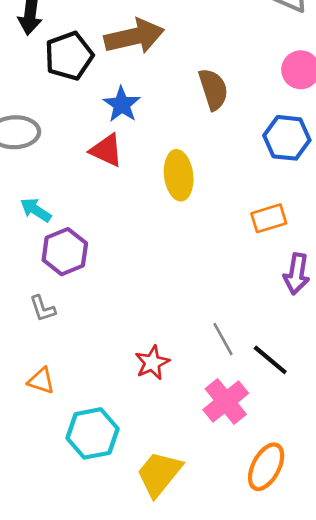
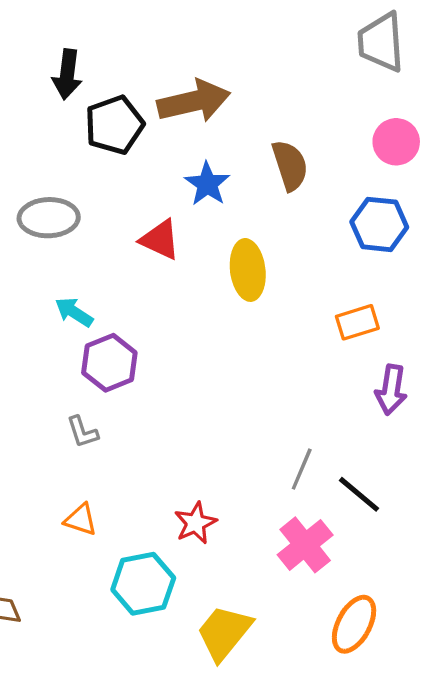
blue star: (122, 104) -> (207, 184), moved
gray line: (223, 339) -> (302, 469), turned 52
red star: (152, 363) -> (195, 523), moved

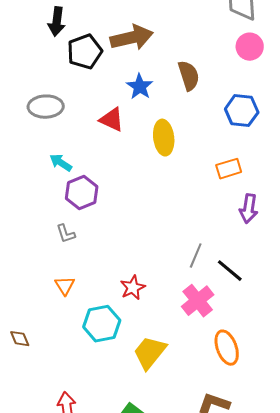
pink circle: (396, 142) -> (250, 47), moved
orange triangle: (81, 520) -> (65, 286), turned 40
orange ellipse: (354, 624) -> (227, 348), turned -48

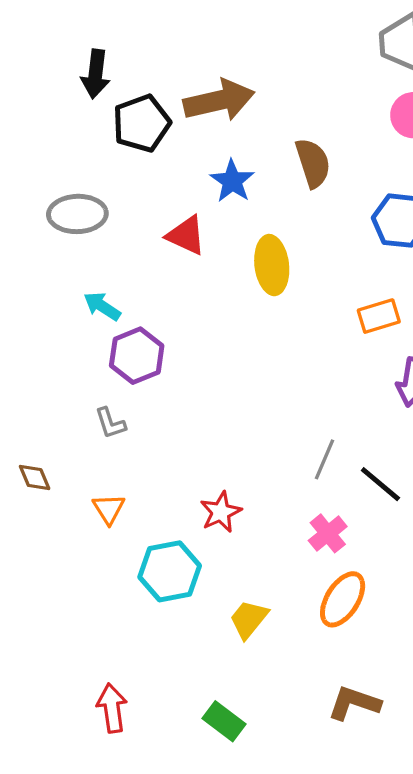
pink cross: (198, 301) -> (328, 533), size x0.7
brown diamond: (20, 339) -> (35, 477), moved
orange ellipse: (227, 348) -> (343, 599), moved, turned 52
yellow trapezoid: (150, 353) -> (249, 619), size x0.7

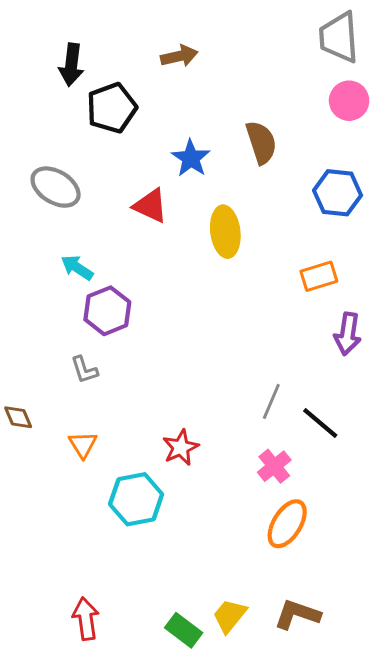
brown arrow: (219, 100) -> (179, 56), moved, size x0.6
gray ellipse: (77, 214) -> (56, 187), turned 33
yellow trapezoid: (249, 619) -> (230, 616), moved

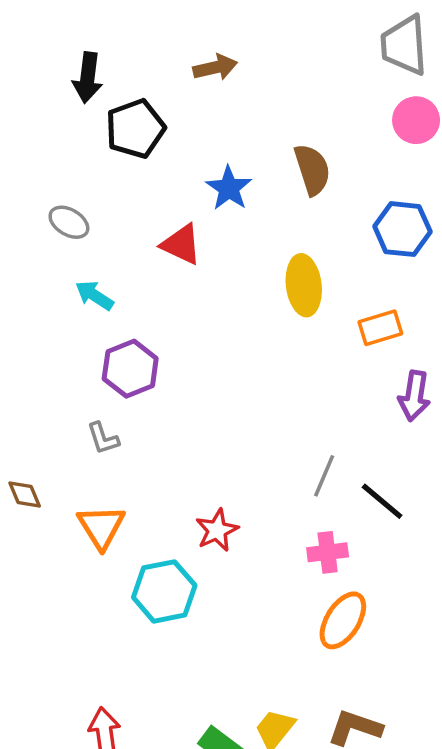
gray ellipse: (56, 187) -> (69, 222), size x0.7
yellow ellipse: (225, 232) -> (304, 285), moved
cyan arrow: (77, 268) -> (94, 295), moved
orange triangle: (83, 445) -> (101, 527), size x1.4
pink cross: (274, 466) -> (328, 552), turned 32

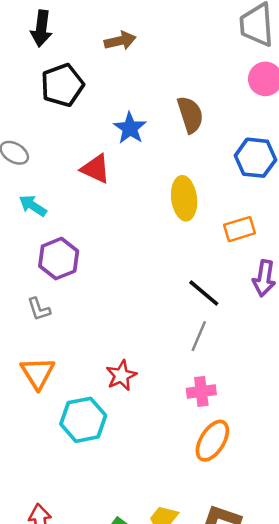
black arrow: (88, 78) -> (41, 28), moved
black line: (382, 501) -> (204, 293), moved

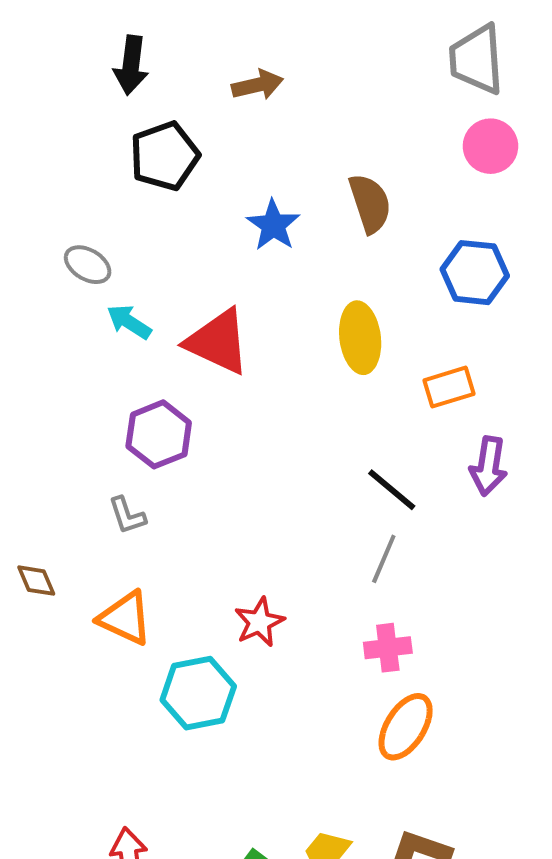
red triangle: (95, 169) -> (218, 342), moved, size x1.4
cyan arrow: (33, 206) -> (129, 322), moved
orange triangle: (38, 373) -> (125, 618), turned -33

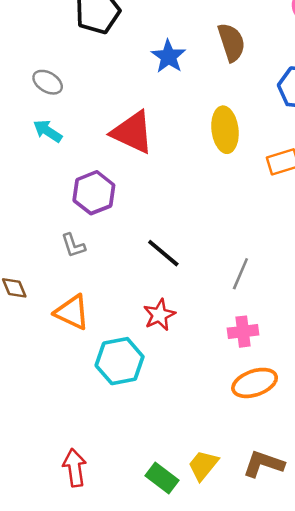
cyan arrow: (129, 322) -> (48, 131), moved
black line: (392, 490) -> (163, 253), moved
orange ellipse: (406, 727) -> (255, 383), turned 39

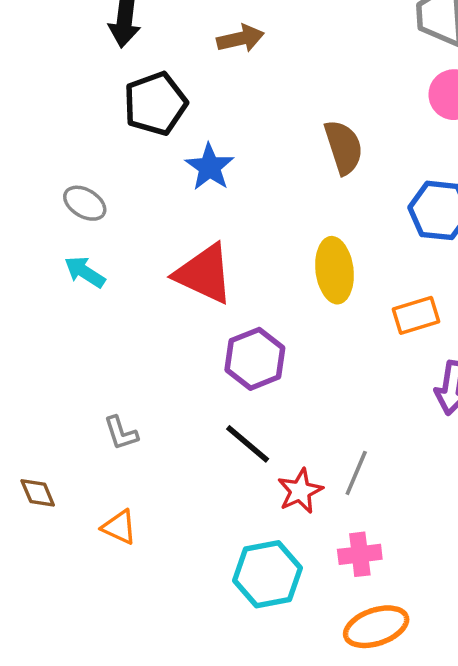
blue star: (168, 56) -> (210, 167), moved
purple hexagon: (94, 193) -> (255, 359), moved
orange triangle: (72, 312) -> (119, 527), size x0.7
red star: (159, 315) -> (300, 491), moved
cyan hexagon: (120, 361) -> (268, 574), moved

